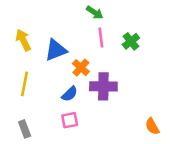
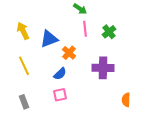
yellow line: (25, 84) -> (24, 66), turned -36
purple cross: (103, 86) -> (103, 68), moved
orange semicircle: (152, 126) -> (126, 100), turned 32

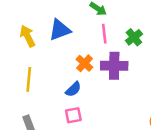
blue triangle: (49, 39) -> (60, 30), moved
yellow line: (24, 66) -> (29, 79), turned 30
purple cross: (103, 68) -> (114, 66), moved

